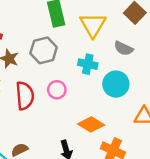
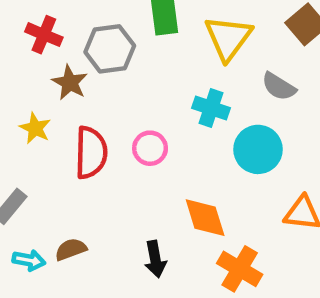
gray hexagon: (44, 50) -> (110, 49), moved
orange diamond: (91, 124) -> (205, 218), turned 35

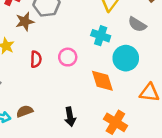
brown star: (70, 83) -> (25, 22), turned 30
red semicircle: (91, 153) -> (36, 59), size x0.6
orange diamond: (205, 218) -> (102, 81), moved

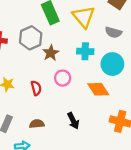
brown star: (25, 22) -> (51, 53), moved
brown semicircle: (25, 111) -> (37, 124), moved, turned 32
black arrow: (70, 117) -> (73, 121), moved

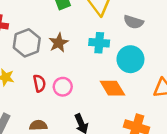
gray hexagon: (31, 38) -> (27, 43), moved
pink circle: (63, 78) -> (63, 87), moved

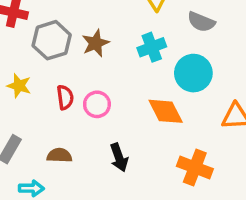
cyan cross: (99, 43) -> (152, 47), turned -30

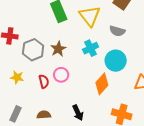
pink circle: (97, 104) -> (61, 75), moved
orange diamond: (166, 111) -> (102, 84), turned 75

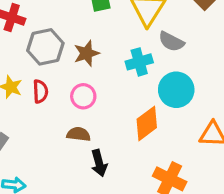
gray semicircle: (117, 31) -> (171, 42), moved
red semicircle: (44, 81) -> (40, 91), moved
brown semicircle: (44, 115) -> (79, 134), moved

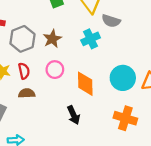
cyan circle: (176, 90) -> (123, 78), moved
orange diamond: (147, 123) -> (85, 84), moved, turned -45
brown semicircle: (79, 134) -> (27, 93), moved

